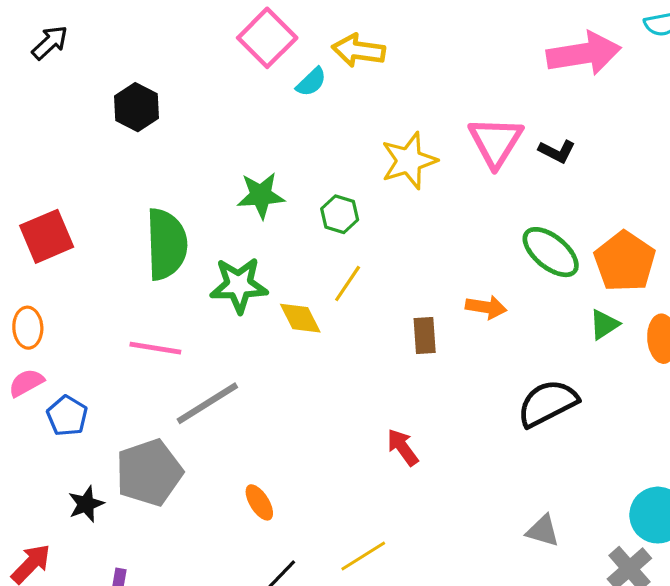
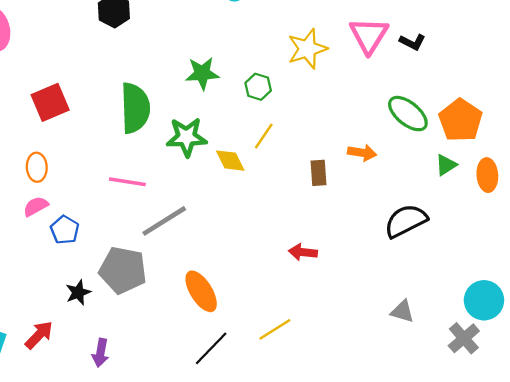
red arrow: (403, 447) -> (303, 252), turned -48
gray pentagon: (149, 473) -> (123, 270), turned 30
orange ellipse: (259, 502) -> (201, 291), size x1.6

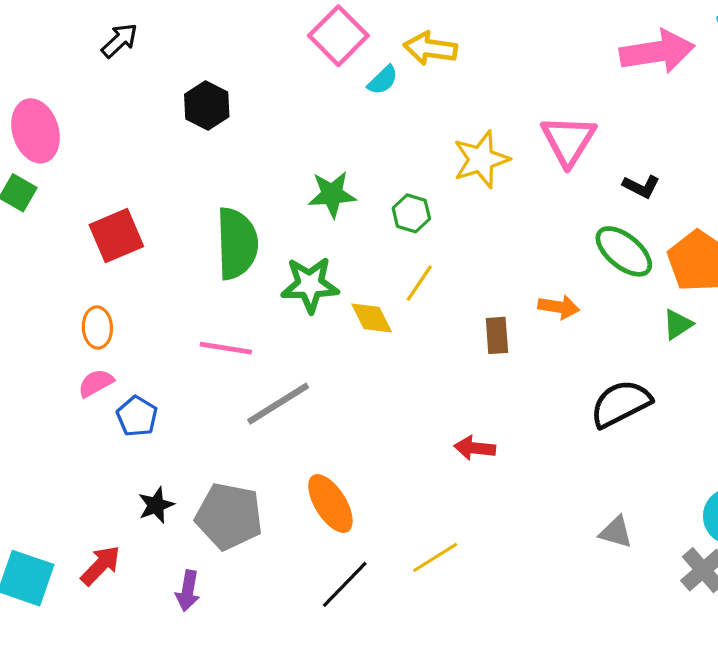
black L-shape: (412, 42) -> (641, 186), moved
gray pentagon: (123, 270) -> (229, 516), moved

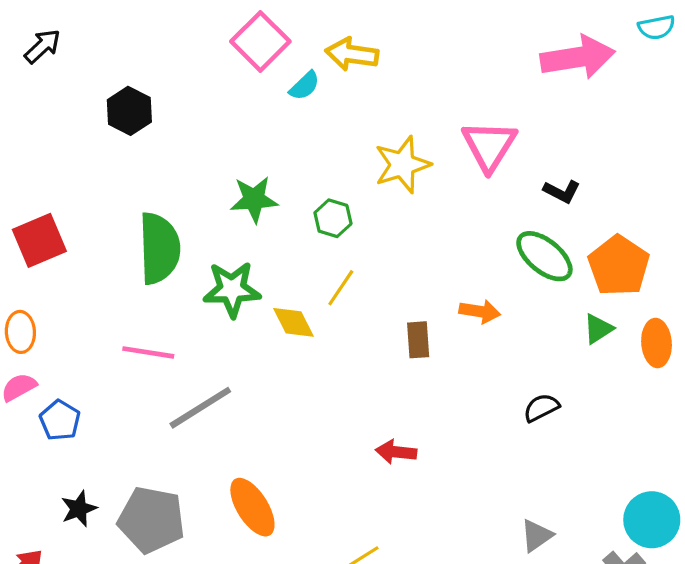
black semicircle: (621, 404) -> (541, 408), size x0.6
gray triangle: (616, 532) -> (537, 536), turned -51

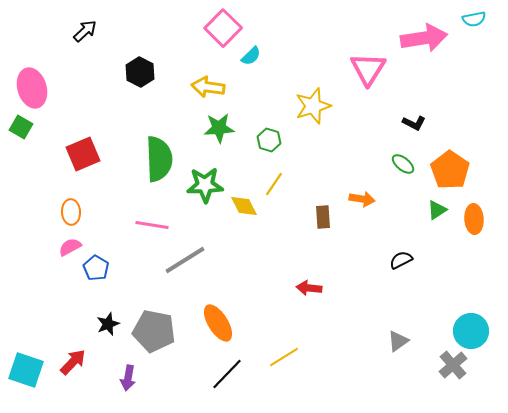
yellow arrow: (352, 54) -> (208, 87), moved
pink triangle: (489, 146) -> (368, 69), moved
green ellipse: (544, 256) -> (403, 164), size x0.6

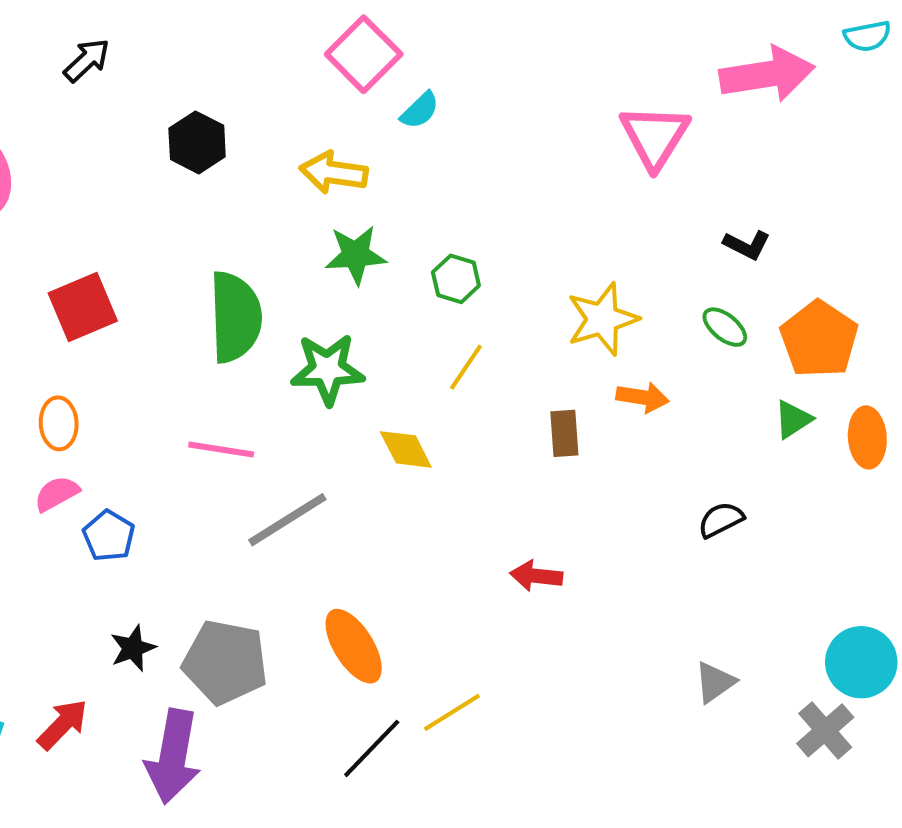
yellow star: (313, 106) -> (602, 319), moved
yellow diamond: (244, 206) -> (406, 449), moved
yellow line: (284, 357) -> (452, 712), moved
purple arrow: (128, 378) -> (173, 756), size x1.8

